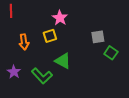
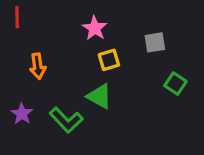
yellow square: (50, 36) -> (109, 60), moved
gray square: (98, 37) -> (155, 42), moved

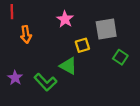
gray square: (155, 42) -> (106, 29), size x1.5
yellow square: (109, 60) -> (82, 45), moved
orange arrow: (38, 66) -> (26, 34), moved

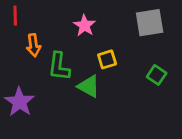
gray square: (106, 29) -> (150, 23), moved
purple star: (15, 78) -> (19, 102), size x1.5
green L-shape: (45, 82) -> (59, 66), moved, turned 50

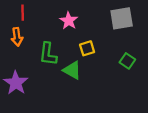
red line: (15, 16) -> (23, 13), moved
orange arrow: (34, 45) -> (17, 37), moved

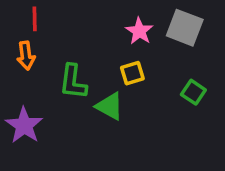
gray square: (122, 18) -> (185, 28), turned 30
pink star: (69, 21) -> (139, 31), moved

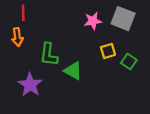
pink star: (139, 31) -> (93, 21), turned 30
yellow square: (132, 73) -> (108, 51), moved
purple star: (24, 125) -> (30, 85), moved

